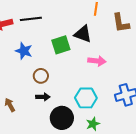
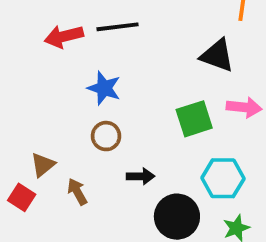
green square: (61, 45) -> (194, 119), moved
brown circle: (41, 76) -> (106, 136), moved

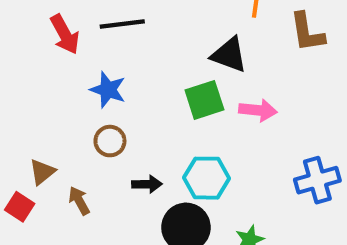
red arrow: (64, 36) -> (65, 34), turned -105
green square: (194, 119) -> (204, 100), moved
cyan hexagon: (223, 178) -> (207, 178), moved

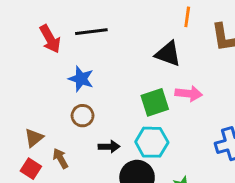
green square: (204, 100) -> (155, 102), moved
red square: (20, 207) -> (31, 169), moved

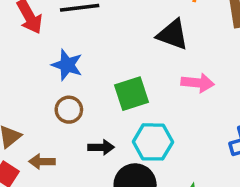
green square: (155, 102) -> (131, 94), moved
brown arrow: (60, 158) -> (42, 162), turned -60

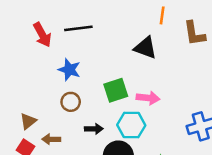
pink arrow: (198, 83) -> (148, 98), moved

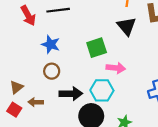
black triangle: (145, 48) -> (127, 26), moved, turned 30
green square: (116, 90) -> (97, 48), moved
black arrow: (94, 129) -> (71, 94), size x1.5

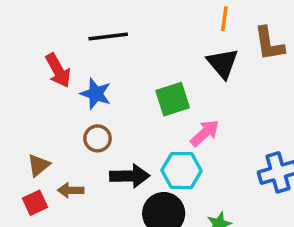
red arrow: (28, 16) -> (58, 70), moved
pink arrow: (116, 68) -> (205, 133), turned -48
red square: (14, 110) -> (35, 203), turned 32

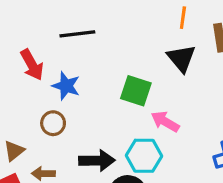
green square: (173, 99) -> (136, 91), turned 36
pink arrow: (205, 133) -> (165, 122), turned -108
brown circle: (98, 138) -> (53, 123), moved

